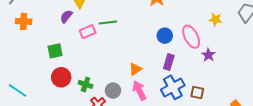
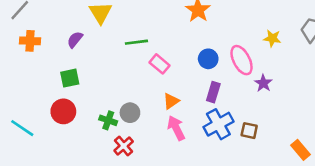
purple semicircle: (66, 16) -> (75, 40), moved
pink rectangle: (88, 32) -> (159, 64), moved, turned 63
red circle: (61, 77) -> (63, 111), moved
gray circle: (113, 90) -> (130, 113), moved

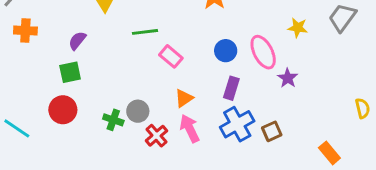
purple semicircle: (75, 40) -> (77, 41), moved
brown square: (249, 131) -> (272, 131), turned -36
red cross: (124, 146) -> (157, 136), moved

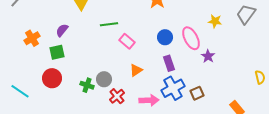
orange cross: (25, 31) -> (32, 38), moved, turned -35
purple rectangle: (231, 88) -> (169, 63), turned -35
pink arrow: (190, 128) -> (149, 100), moved, turned 114

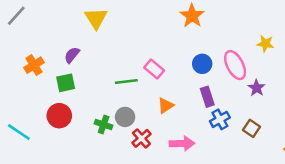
green line: (109, 24) -> (126, 82), moved
blue cross: (173, 88) -> (220, 119), moved, size x0.7
brown square: (197, 93) -> (251, 128), moved, turned -32

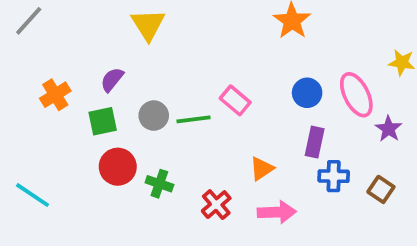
purple rectangle: (207, 97) -> (315, 142), turned 30
orange triangle: (165, 106) -> (262, 169), moved
red circle: (59, 116) -> (118, 167), moved
gray circle: (125, 117) -> (154, 116), moved
blue cross: (220, 119) -> (334, 176), turned 30

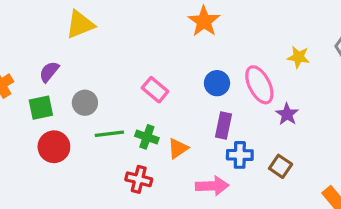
yellow triangle: (148, 25) -> (80, 24), turned 40
green line: (193, 119) -> (109, 134), moved
green cross: (159, 184) -> (147, 137), moved
red cross: (216, 205) -> (139, 179), turned -35
pink arrow: (277, 212) -> (212, 186), moved

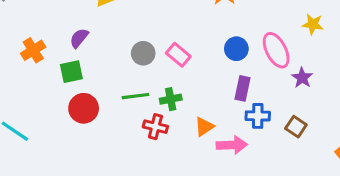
gray circle: (85, 103) -> (143, 53), moved
green cross: (147, 137) -> (171, 99), turned -30
orange triangle: (178, 148) -> (204, 127), moved
red cross: (139, 179) -> (155, 127), moved

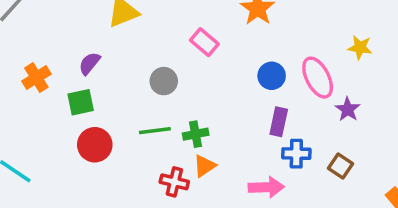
pink rectangle: (178, 55) -> (204, 42), moved
red cross: (155, 127) -> (174, 182), moved
orange triangle: (204, 127) -> (204, 166), moved

